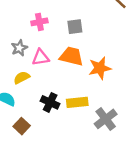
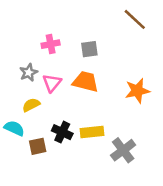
pink triangle: (41, 57) -> (52, 83), turned -42
orange star: (100, 68) -> (137, 91), moved
brown square: (22, 126) -> (38, 146), moved, turned 35

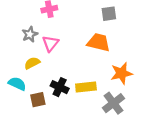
gray square: (89, 49) -> (109, 14), moved
orange trapezoid: (86, 82) -> (99, 42), moved
orange star: (137, 91) -> (121, 73), moved

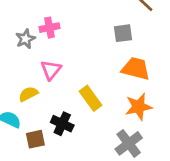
gray star: (30, 34) -> (25, 39), moved
orange trapezoid: (99, 42) -> (136, 69), moved
yellow rectangle: (86, 87) -> (90, 98), moved, turned 60

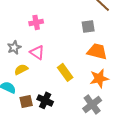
gray star: (25, 39) -> (14, 47), moved
pink triangle: (51, 70) -> (37, 52), turned -35
black cross: (62, 124) -> (45, 100), moved

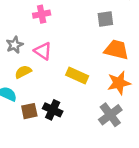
yellow rectangle: (65, 72) -> (77, 75), turned -30

